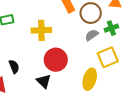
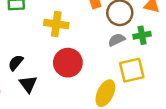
black semicircle: (14, 67) -> (16, 63), turned -128
black triangle: (44, 81) -> (28, 84), moved

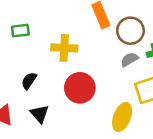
black semicircle: (16, 63) -> (29, 81), moved

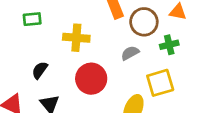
gray semicircle: (129, 59) -> (130, 53), moved

